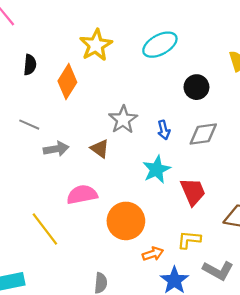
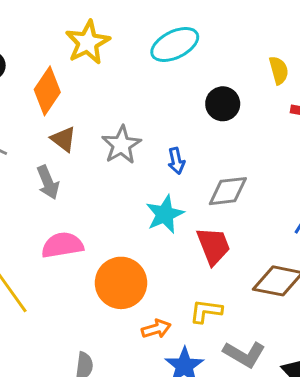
gray diamond: (203, 134) -> (228, 191), moved
gray arrow: (56, 149) -> (48, 182), moved, turned 75
brown triangle: (100, 149) -> (63, 139), moved

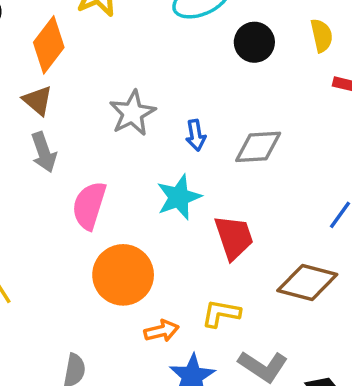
black circle: (223, 104) -> (254, 42), moved
brown triangle: (63, 139) -> (38, 100), moved
gray diamond: (228, 191) -> (258, 147), moved
pink semicircle: (62, 245) -> (89, 205), moved, turned -66

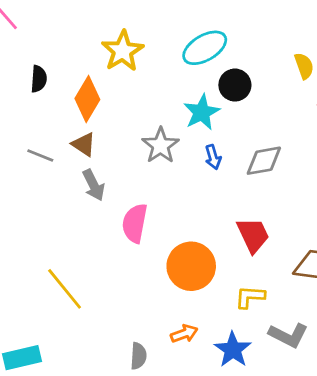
black circle: (254, 42) -> (235, 85), moved
cyan star: (179, 197) -> (202, 112), moved
orange circle: (123, 275) -> (191, 266), moved
orange arrow: (161, 331) -> (184, 334), moved

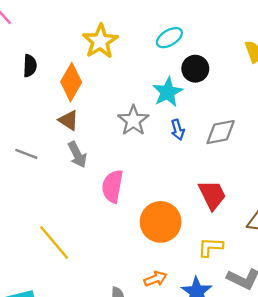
cyan ellipse: (205, 48) -> (169, 38), size x0.7
gray line: (40, 156) -> (26, 154), moved

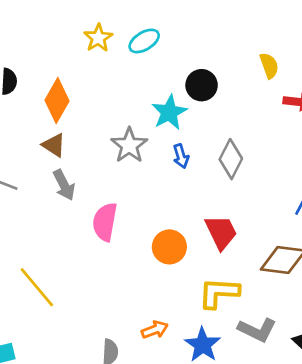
cyan ellipse: (169, 38) -> (144, 41), moved
yellow star: (100, 41) -> (98, 38), moved, size x0.7
gray diamond: (221, 132) -> (231, 159), turned -52
orange circle: (161, 222) -> (169, 247), moved, size x0.7
yellow L-shape: (210, 247) -> (219, 293), size x1.4

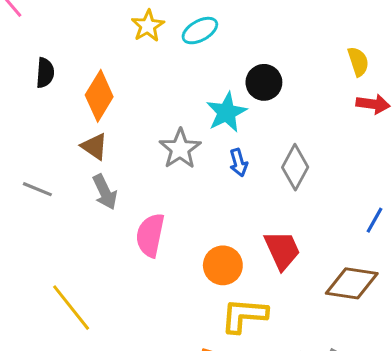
yellow semicircle: (269, 66) -> (358, 62), moved
yellow L-shape: (219, 293) -> (244, 315), moved

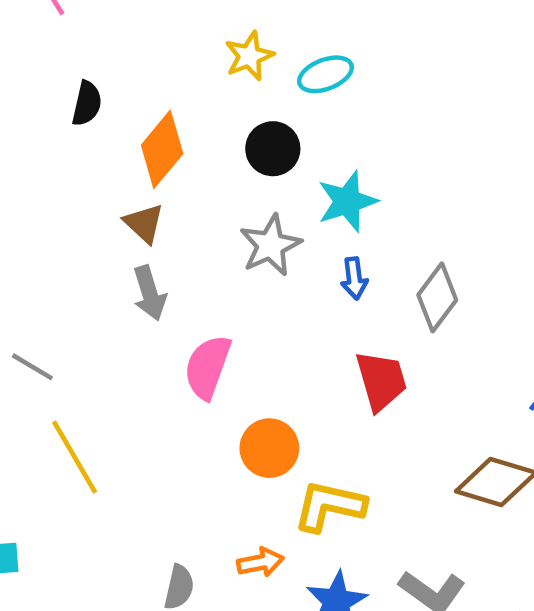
black circle: (264, 82) -> (273, 149), moved
gray line: (37, 189) -> (32, 367), moved
red trapezoid: (282, 250) -> (381, 381), moved
orange circle: (223, 265) -> (269, 448), moved

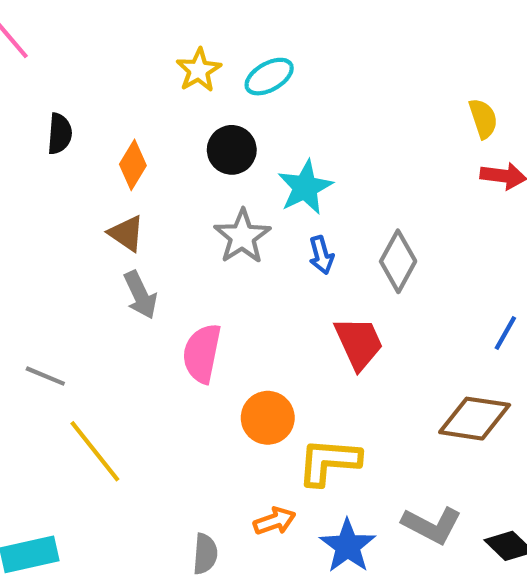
orange diamond: (162, 149) -> (133, 165), size x0.7

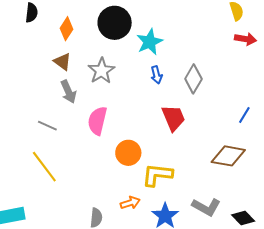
black circle: (232, 150) -> (115, 23), size x1.4
gray star: (242, 236) -> (101, 71), moved
gray line: (45, 376) -> (47, 126), moved

